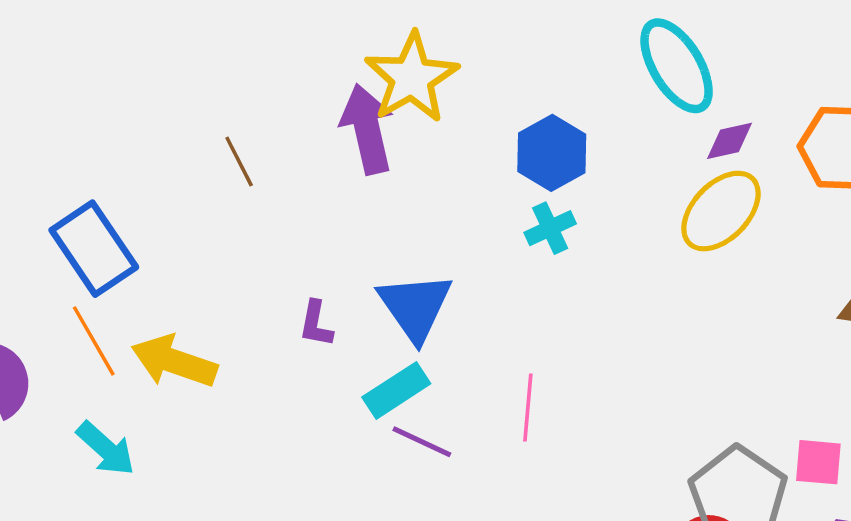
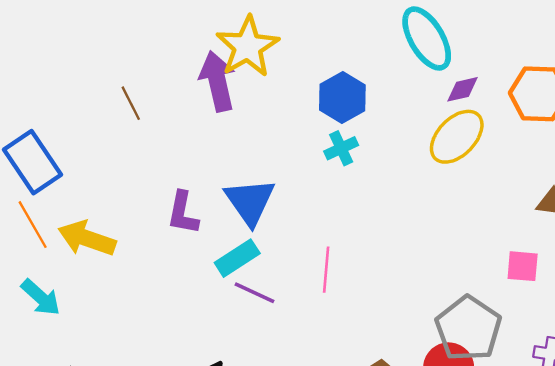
purple L-shape: (316, 324) -> (183, 213), size x1.4
pink square: (818, 462) -> (523, 266), moved

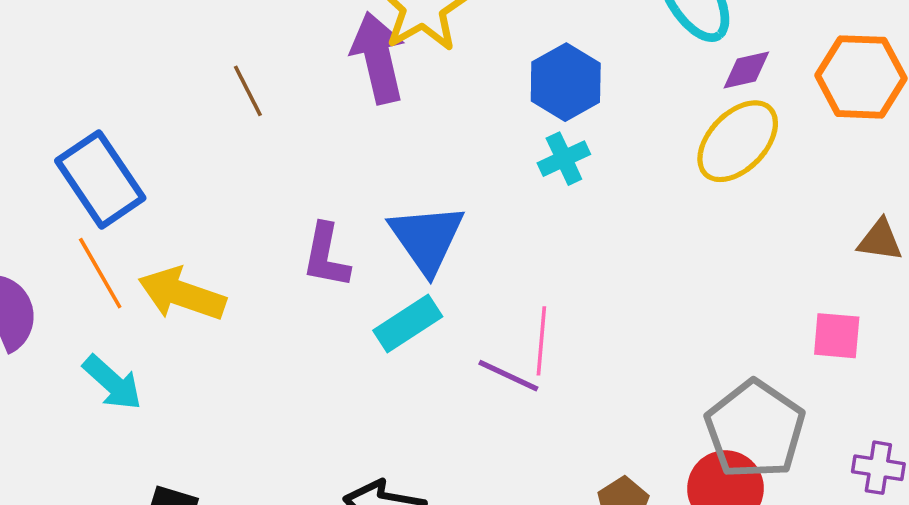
purple line: (254, 293) -> (508, 376), moved

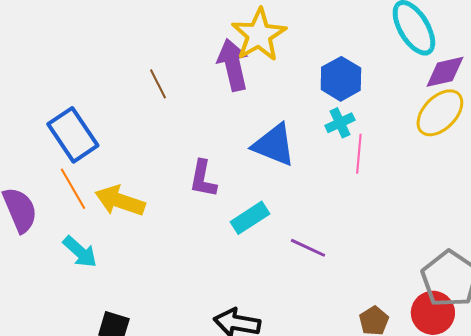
purple diamond: (746, 70) -> (445, 72), size x1.4
blue triangle: (427, 238) -> (274, 145), moved, turned -33
pink line: (541, 341) -> (359, 154), moved

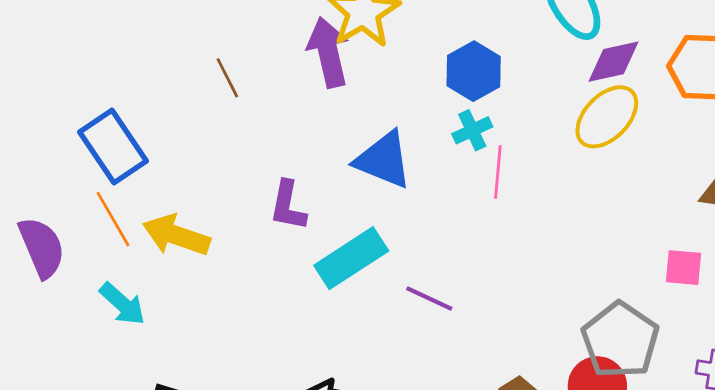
cyan rectangle: (250, 218) -> (351, 258), size x1.4

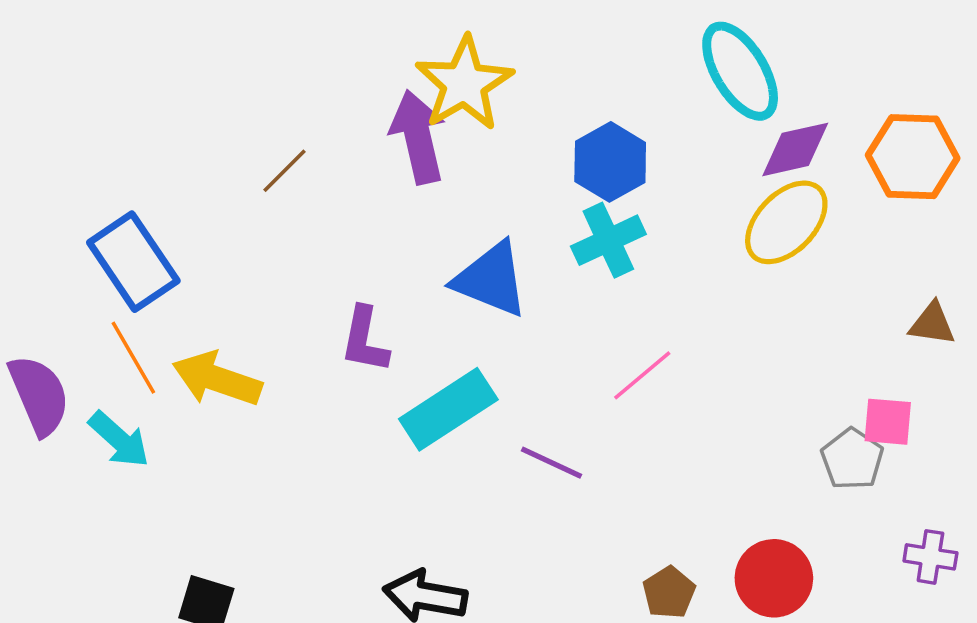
brown line: (227, 78) -> (285, 171), turned 72
cyan cross: (472, 130) -> (608, 240), size x1.4
pink line: (498, 172) -> (642, 375), moved, turned 45
cyan arrow: (122, 304) -> (119, 439), moved
gray pentagon: (620, 340) -> (852, 459), moved, size x0.6

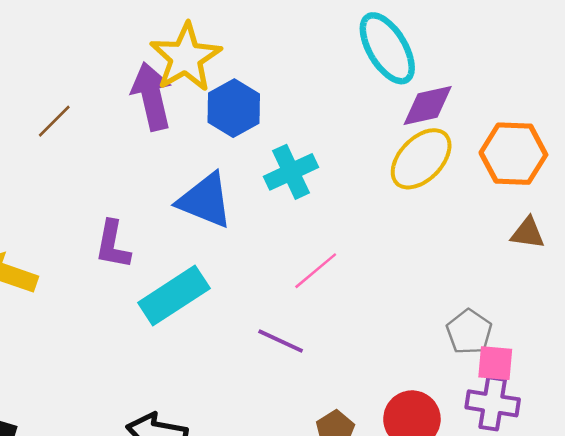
orange hexagon: (913, 157) -> (513, 154), moved
blue hexagon: (610, 162) -> (234, 108), moved
pink square: (888, 422) -> (495, 363), moved
purple line: (551, 463) -> (281, 341), moved
purple cross: (930, 557) -> (493, 403), moved, size x1.4

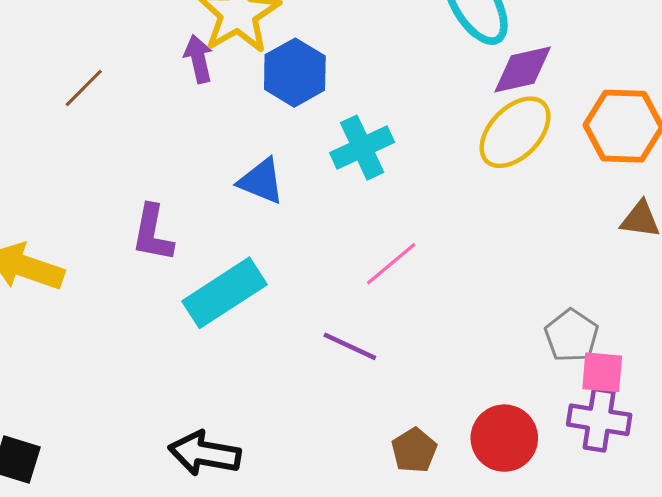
purple arrow: (152, 96) -> (198, 59), size x0.6
blue triangle: (205, 200) -> (261, 181), size x0.7

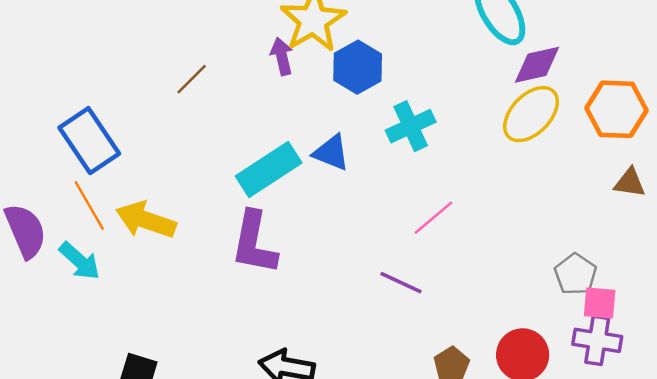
purple L-shape: (153, 233) -> (254, 243), moved, size x1.4
cyan rectangle: (224, 293) -> (269, 169), moved

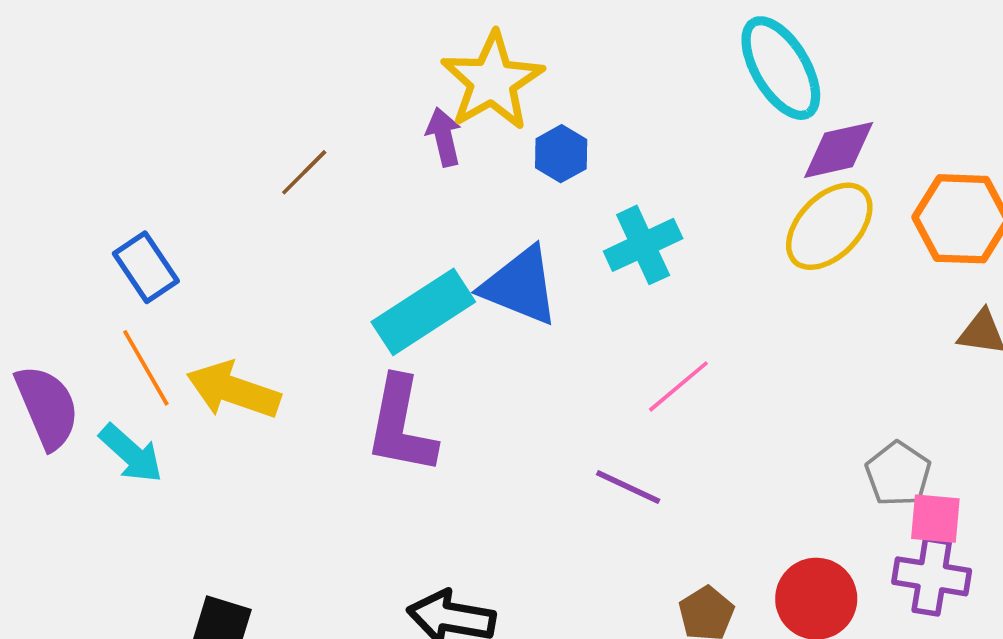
blue hexagon: (358, 67) -> (561, 154), size x0.7
blue rectangle: (89, 141) -> (146, 267), size x0.7
blue triangle: (331, 153) -> (520, 286), size x1.4

